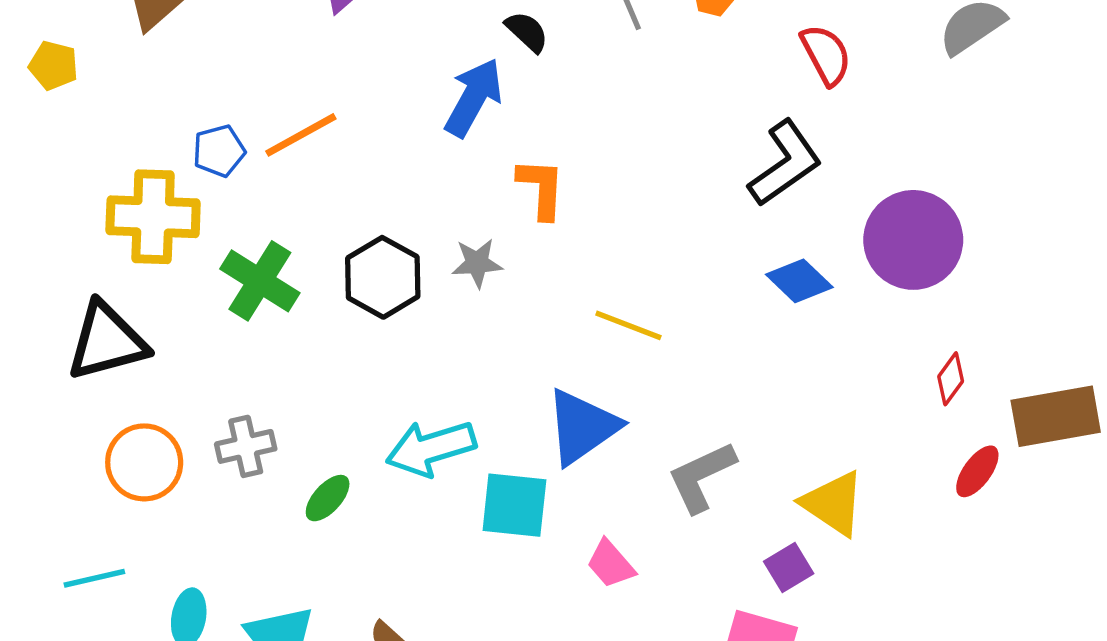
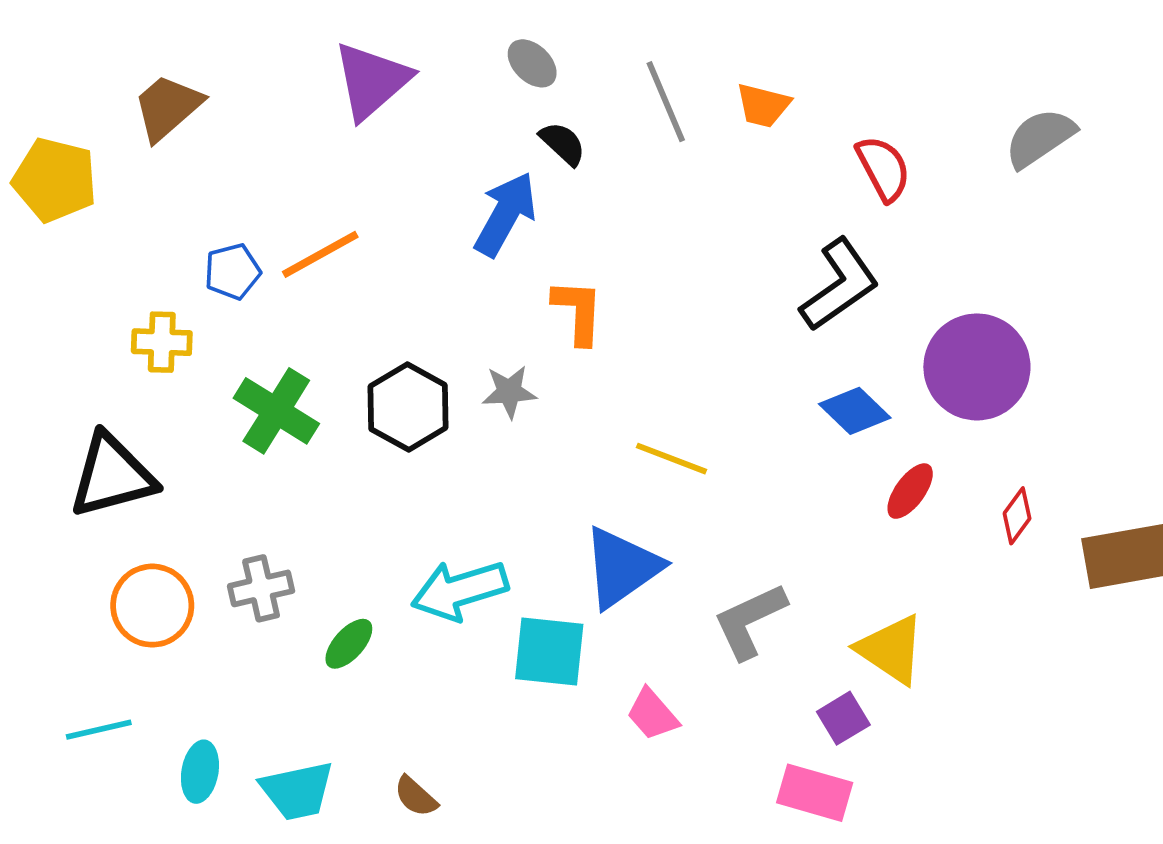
yellow pentagon: (53, 65) -> (55, 180), size x1.6
yellow cross: (153, 217) -> (162, 342), size x0.6
red ellipse: (977, 471) -> (910, 491), moved

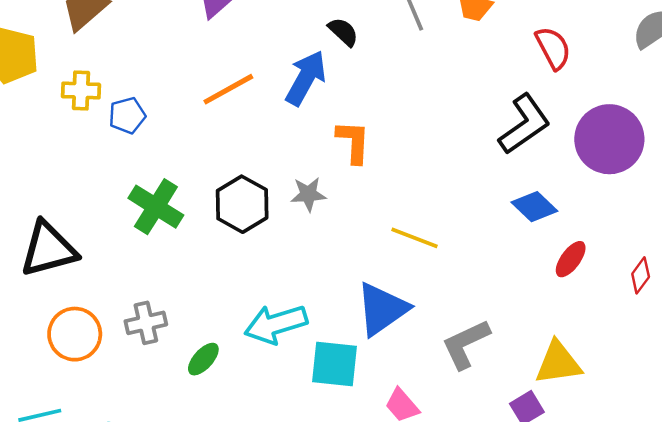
orange line: (320, 254) -> (228, 89), moved
yellow cross: (162, 342) -> (81, 90), moved
purple circle: (977, 367) -> (609, 139), moved
yellow triangle: (891, 649) -> (558, 363), turned -42

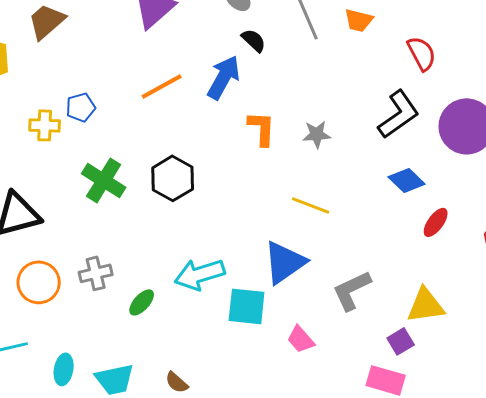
yellow cross: (81, 90) -> (45, 125), moved
gray star: (308, 194) -> (317, 134), moved

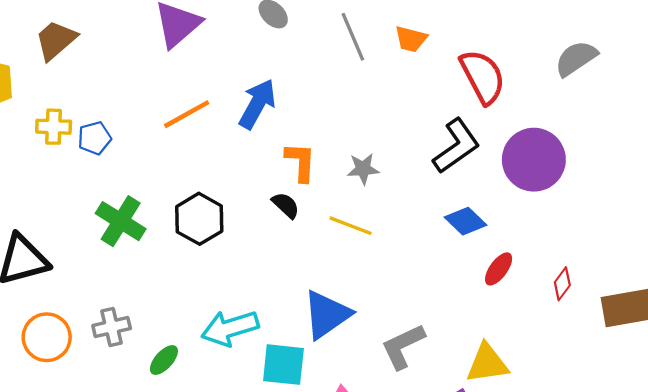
black semicircle: (254, 40) -> (286, 205), moved
red semicircle: (422, 53) -> (483, 77), size x1.4
yellow cross: (45, 125) -> (54, 127), moved
yellow line: (311, 205) -> (351, 226), moved

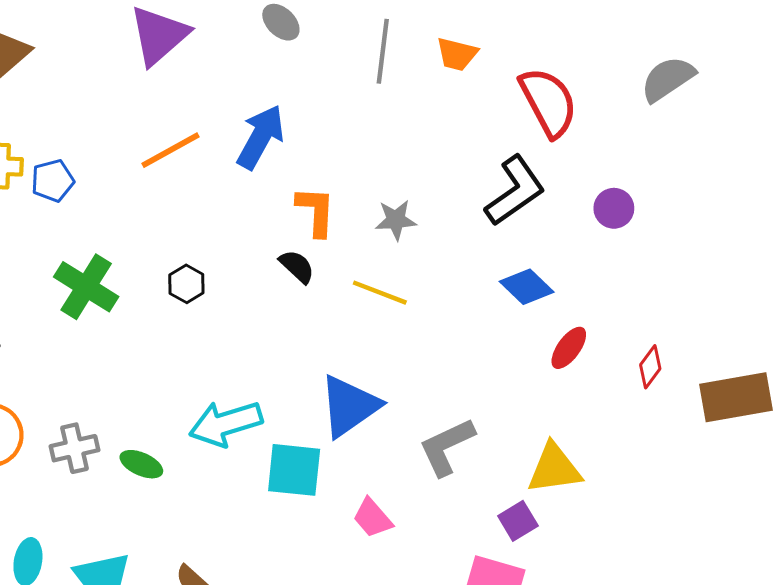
gray line: (353, 37) -> (383, 51), turned 30
purple circle: (534, 160) -> (614, 208), size x0.5
black hexagon: (199, 219) -> (186, 284), size x0.6
gray cross: (112, 327) -> (74, 448), moved
green ellipse: (164, 360) -> (141, 464), turned 72

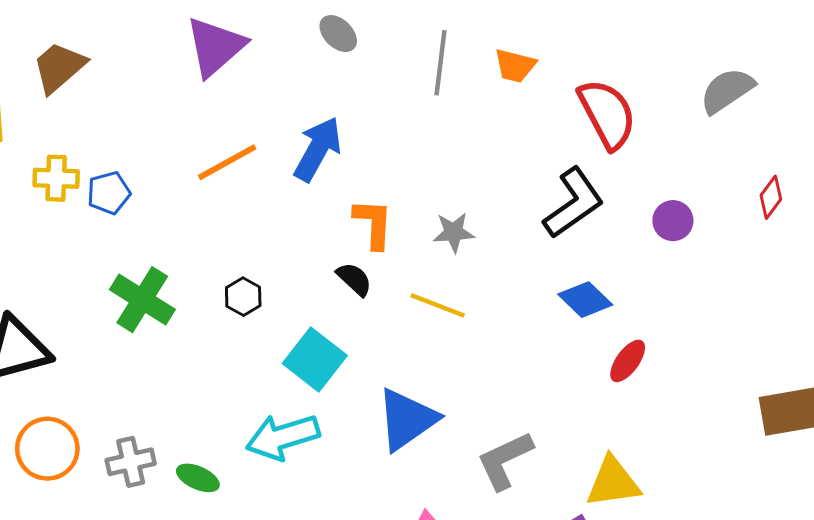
red diamond: (650, 367) -> (771, 197), moved
cyan square: (294, 470) -> (315, 359), moved, turned 32

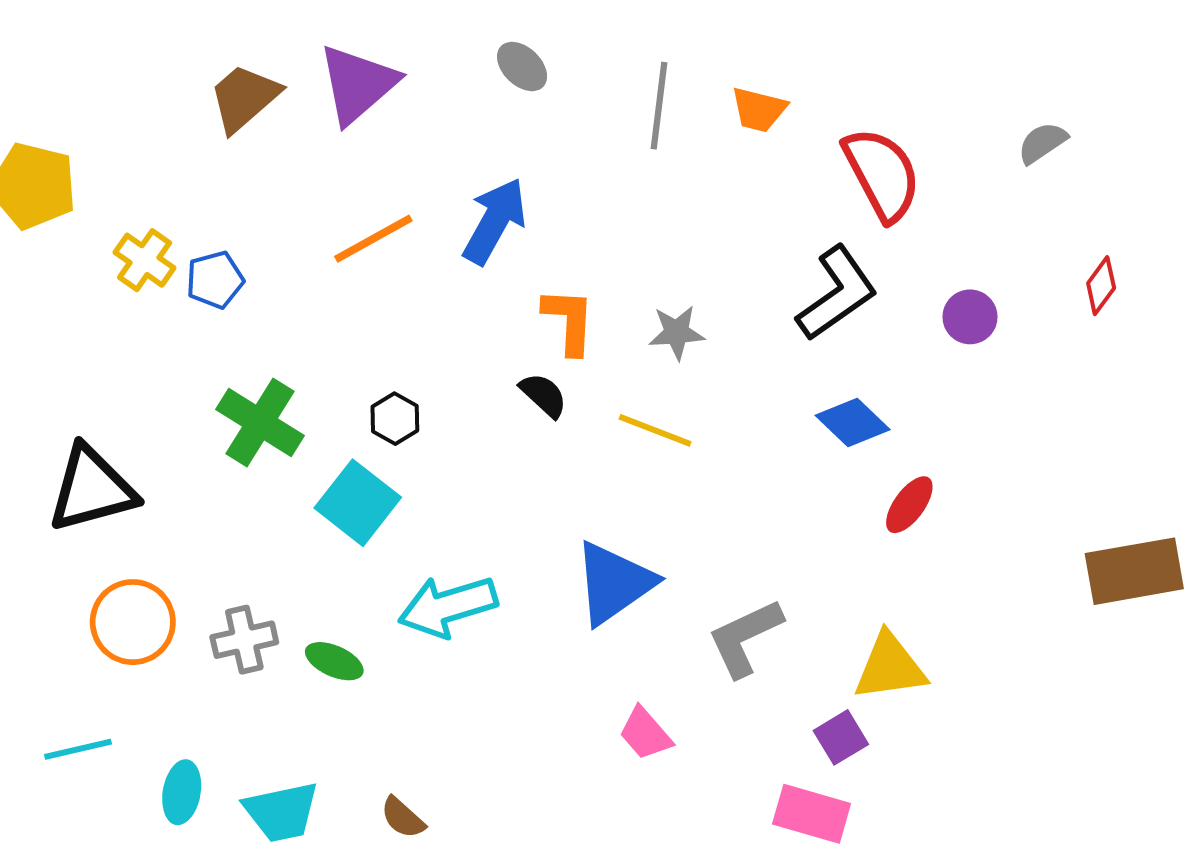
brown trapezoid: (59, 67) -> (244, 98), moved
gray semicircle: (727, 91) -> (1042, 143), size x0.7
yellow cross: (56, 178) -> (145, 260), turned 33
cyan square: (315, 359) -> (358, 503), moved

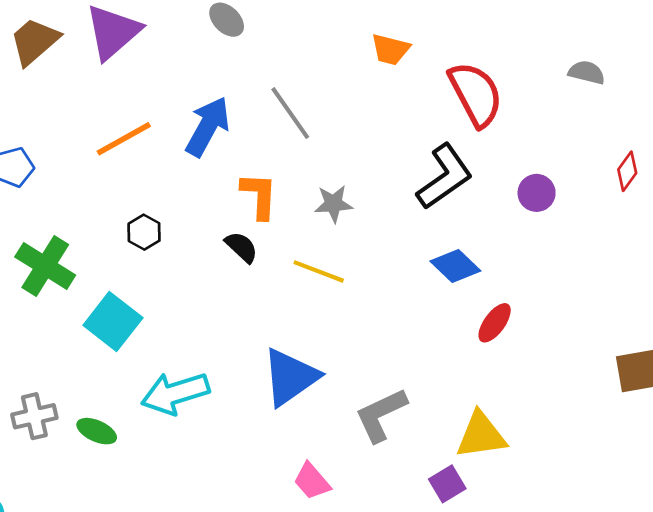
gray line: (659, 106) -> (290, 113), moved, turned -42
gray semicircle: (1042, 143) -> (587, 72), turned 48
black hexagon: (395, 419) -> (144, 232), moved

